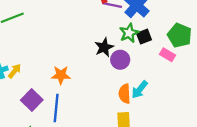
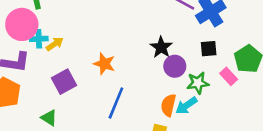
green star: (129, 33) -> (198, 83), moved
black star: (104, 47) -> (161, 47), turned -30
blue line: (56, 108) -> (116, 103), moved

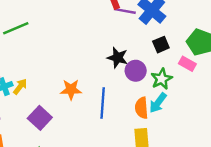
blue line: (116, 103) -> (103, 103), moved

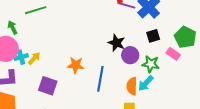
green star: (162, 79) -> (151, 64), turned 30
purple square: (40, 118) -> (48, 86), turned -30

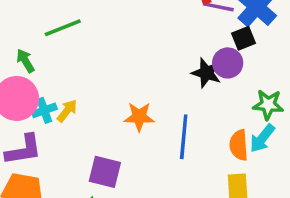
black square: (153, 36) -> (243, 38), moved
purple circle: (130, 55) -> (228, 63), moved
purple square: (48, 86) -> (105, 172), moved

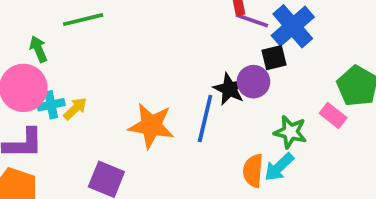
orange star: (139, 117) -> (151, 126), size x1.4
blue line: (184, 137) -> (205, 119), moved

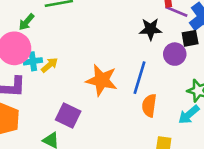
green arrow: (38, 49) -> (27, 22), turned -120
black star: (229, 89) -> (150, 29), moved, turned -30
orange semicircle: (253, 171) -> (149, 105), moved

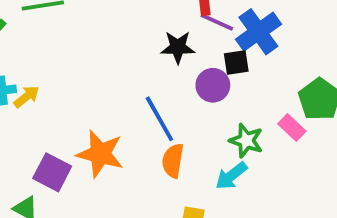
blue line: (139, 78) -> (159, 119), turned -48
orange star: (102, 80) -> (100, 154), moved

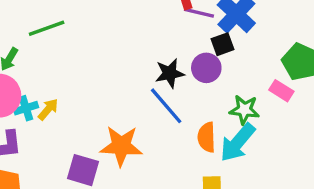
black star: (178, 47) -> (170, 73), moved
orange semicircle: (173, 161) -> (207, 137), moved
cyan arrow: (231, 176) -> (238, 143), size x1.4

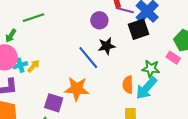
black square: (223, 44) -> (139, 29), size x1.5
purple circle: (206, 68) -> (99, 20), moved
blue line: (166, 106) -> (88, 58), moved

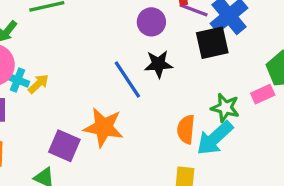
pink rectangle: (173, 58) -> (263, 94), turned -64
cyan cross: (20, 65) -> (18, 80), turned 32

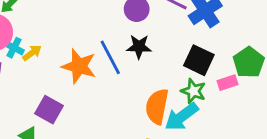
black square: (212, 43) -> (199, 60), moved, turned 32
orange star: (104, 127) -> (79, 66), moved
orange semicircle: (186, 129) -> (157, 106), size x1.4

